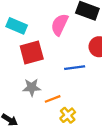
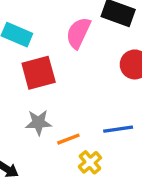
blue line: (75, 68) -> (118, 129), moved

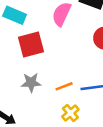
orange line: (68, 139) -> (64, 86), moved

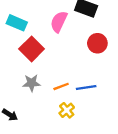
red square: (31, 44) -> (32, 49), turned -30

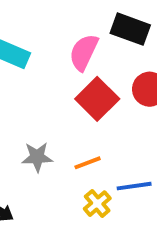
red square: (32, 49) -> (97, 99), moved
blue line: (86, 88) -> (134, 186), moved

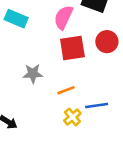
red square: (97, 99) -> (72, 48), turned 36
gray star: (37, 157) -> (33, 74), moved

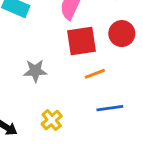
orange line: (66, 90) -> (95, 74), moved
yellow cross: (72, 117) -> (52, 120), moved

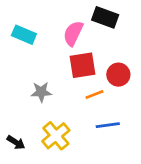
red circle: (122, 34) -> (118, 75), moved
yellow cross: (52, 120) -> (56, 136), size x1.5

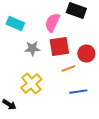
gray star: (41, 92) -> (32, 49), moved
yellow cross: (56, 136) -> (31, 84), moved

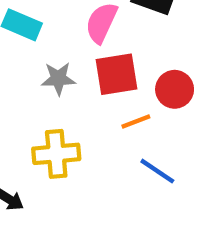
yellow cross: (31, 84) -> (56, 154), turned 35
blue line: (78, 92) -> (157, 171), turned 42

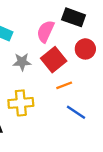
red square: (116, 74) -> (54, 60), turned -30
red circle: (175, 89) -> (85, 49), moved

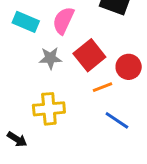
pink semicircle: (45, 31) -> (63, 21), moved
red circle: (85, 49) -> (129, 67), moved

